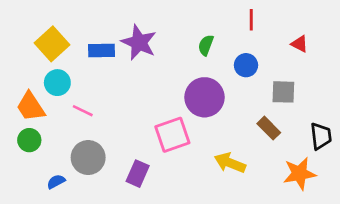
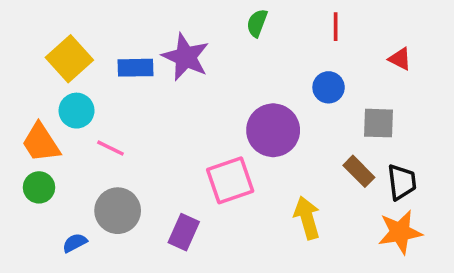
green semicircle: (206, 45) -> (257, 23), moved
black trapezoid: (321, 136) -> (402, 182), moved
yellow arrow: (230, 163) -> (307, 218), turned 52

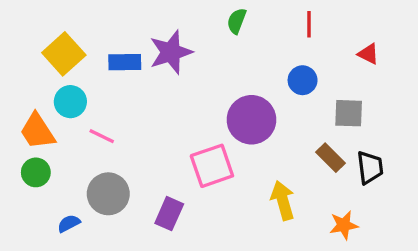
purple star: (186, 57) -> (171, 52), turned 30
orange star: (400, 232) -> (344, 225), moved, size x0.7

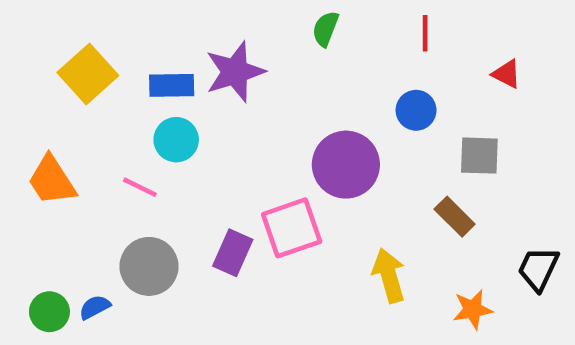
cyan circle: (70, 102) -> (176, 140), moved
black trapezoid: (370, 167) -> (538, 269), moved, turned -148
green circle: (36, 172) -> (49, 312), moved
purple rectangle: (169, 214) -> (233, 253), moved

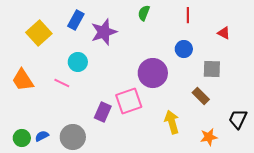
blue rectangle: (172, 85) -> (76, 20), moved, turned -60
gray circle: (149, 266) -> (73, 137), moved

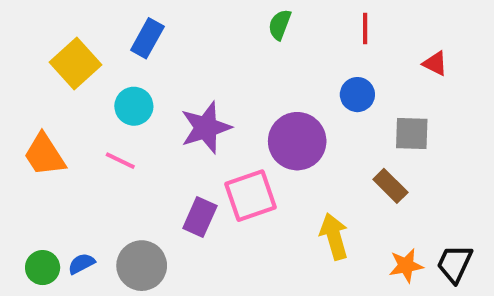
purple star: (104, 32) -> (206, 128), moved
cyan circle: (78, 62) -> (134, 106), moved
black trapezoid: (238, 119) -> (455, 264), moved

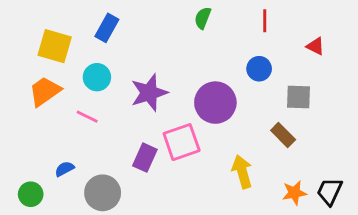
yellow square: (76, 63) -> (55, 46), turned -32
orange trapezoid: (44, 155) -> (45, 91), moved, turned 88
blue semicircle: (81, 264) -> (64, 169), moved

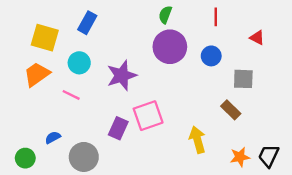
purple circle: (215, 103) -> (170, 47), moved

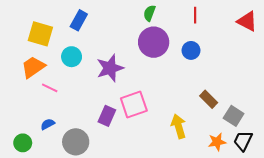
red triangle: (257, 38) -> (247, 21), moved, size x1.5
gray square: (243, 79) -> (234, 116), moved, turned 30
pink line: (71, 95) -> (50, 88), moved

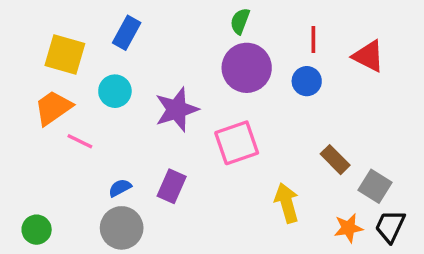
red line: (195, 15) -> (313, 39), moved
red triangle: (247, 21) -> (368, 56), moved
pink square: (134, 104) -> (237, 143), moved
blue semicircle: (48, 124) -> (120, 188), moved

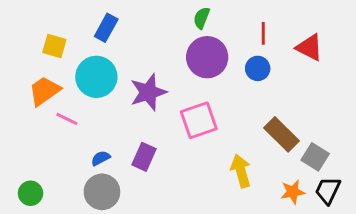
yellow square: (65, 54) -> (54, 46), size x0.7
cyan circle: (115, 91) -> (96, 77), size x1.5
brown rectangle: (335, 160) -> (281, 134), size x1.4

